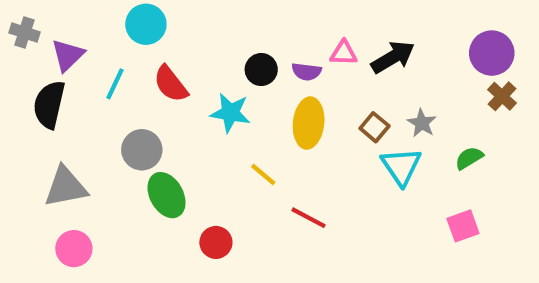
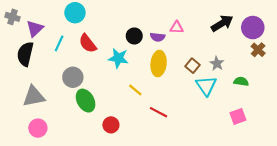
black arrow: (393, 57) -> (222, 23), moved
green semicircle: (469, 158) -> (241, 81), turned 40

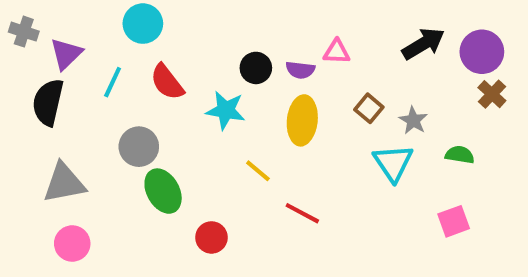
brown square: (192, 66) -> (369, 108), moved

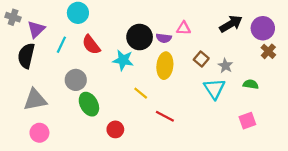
black circle: (256, 68) -> (140, 37), size x1.5

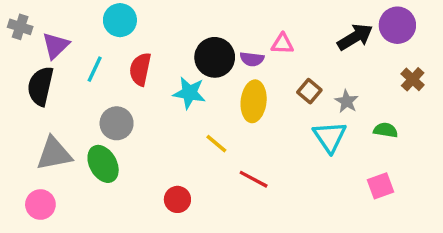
purple circle: (263, 28) -> (397, 25), moved
red semicircle: (91, 45) -> (140, 69), turned 50
green ellipse: (89, 104) -> (103, 164), moved
pink circle: (39, 133) -> (40, 205), moved

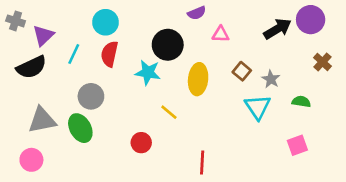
cyan circle: (120, 20) -> (105, 22), moved
purple semicircle: (252, 59) -> (197, 13), moved, turned -30
black semicircle: (40, 86) -> (31, 67), turned -128
red line: (254, 179) -> (202, 162), moved, turned 65
red circle: (177, 199) -> (141, 143), moved

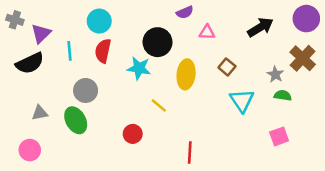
purple circle: (311, 20) -> (306, 19), moved
cyan line: (74, 54) -> (69, 51), turned -30
brown cross: (322, 62) -> (303, 58), size x1.5
gray star: (271, 79) -> (275, 74), moved
gray triangle: (42, 120) -> (40, 113), size x0.6

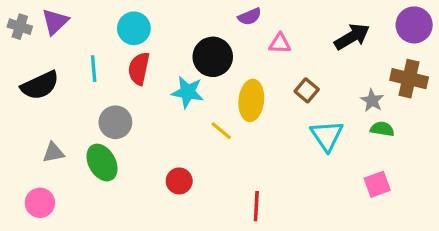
purple triangle: (41, 33) -> (55, 22), moved
brown cross: (303, 58) -> (409, 79), turned -30
yellow line: (159, 105) -> (221, 131), moved

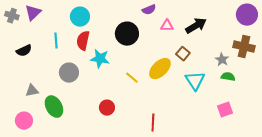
black arrow: (352, 37) -> (196, 26), moved
black semicircle: (40, 85) -> (24, 51), size x0.7
cyan star: (188, 92) -> (100, 59), moved
yellow ellipse: (251, 100) -> (160, 69), moved, turned 40
green ellipse: (102, 163) -> (54, 107), moved

